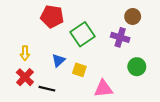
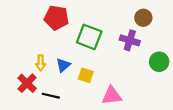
green square: (82, 34) -> (89, 37), turned -35
yellow arrow: (25, 53) -> (41, 63), moved
green circle: (137, 67) -> (159, 62), moved

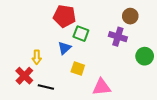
red pentagon: (56, 18) -> (64, 16), moved
green square: (89, 37) -> (81, 34), size x0.7
blue triangle: (63, 65) -> (64, 48), moved

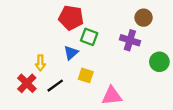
black line: (46, 87) -> (55, 86), moved, turned -49

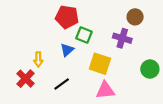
green circle: (159, 62) -> (150, 69), moved
yellow square: (86, 75) -> (100, 64), moved, size x1.5
black line: (55, 86) -> (62, 84), moved

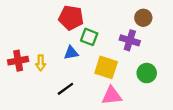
blue triangle: (67, 50) -> (71, 53), turned 32
green circle: (150, 69) -> (147, 73), moved
red cross: (26, 79) -> (18, 61), moved, turned 36

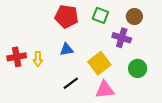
green square: (89, 37) -> (100, 15), moved
yellow square: (106, 67) -> (99, 63), turned 35
black line: (65, 89) -> (71, 83), moved

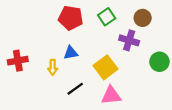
green square: (100, 15) -> (107, 17), turned 35
yellow arrow: (38, 59) -> (53, 67), moved
green circle: (138, 68) -> (159, 62), moved

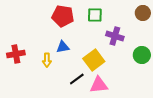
green square: (107, 17) -> (95, 15), turned 35
brown circle: (143, 18) -> (143, 13), moved
black line: (75, 89) -> (77, 79), moved

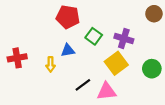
green square: (95, 15) -> (94, 36), moved, turned 35
green circle: (142, 55) -> (152, 69), moved
yellow square: (94, 60) -> (116, 63), moved

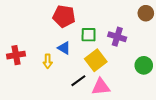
green square: (94, 36) -> (89, 35), turned -35
blue triangle: (68, 50) -> (64, 48), turned 40
yellow square: (116, 63) -> (96, 60), moved

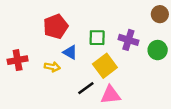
red pentagon: (64, 16) -> (56, 26), moved, turned -30
yellow arrow: (48, 61) -> (52, 67), turned -80
green circle: (144, 65) -> (158, 50), moved

